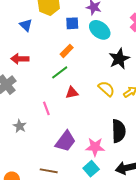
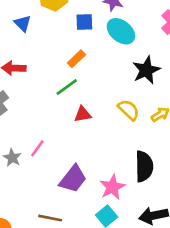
pink line: (46, 108) -> (37, 148), moved, turned 56
pink star: (95, 147) -> (112, 187), turned -30

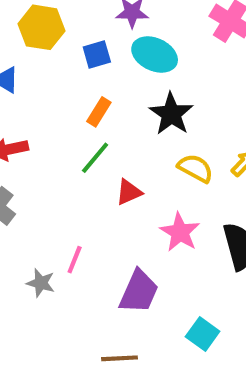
black star: (146, 70) -> (171, 114), moved
pink star: (112, 187) -> (180, 232), moved

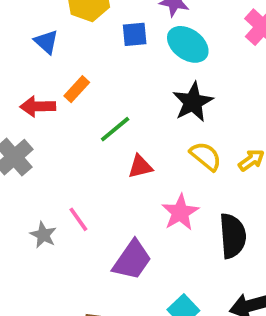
orange rectangle: (99, 112) -> (77, 89), moved
pink line: (75, 260) -> (78, 219), turned -68

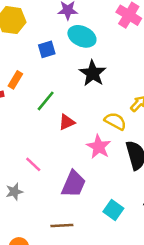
blue square: (135, 34) -> (47, 49), moved
yellow semicircle: (206, 156) -> (115, 121), moved
gray star: (43, 235) -> (14, 192), moved, turned -30

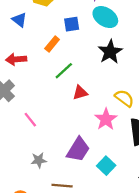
orange rectangle: (15, 80) -> (52, 44), moved
pink line: (33, 164) -> (30, 120), moved
gray star: (14, 192) -> (39, 160), moved
cyan square: (113, 210) -> (106, 166), moved

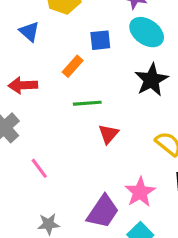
green line: (64, 71) -> (87, 103), turned 36
red triangle: (80, 93) -> (109, 134), turned -35
pink star: (106, 119) -> (140, 192), moved

